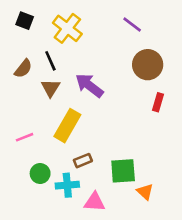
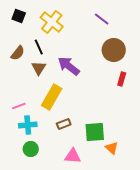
green circle: (40, 173) -> (31, 149), moved
cyan cross: (67, 185) -> (28, 125), moved

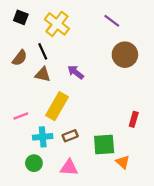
purple arrow: (69, 66) -> (76, 72), size x0.7
brown triangle: (39, 68) -> (43, 74), turned -49
red rectangle: (122, 79) -> (134, 119), moved
cyan cross: (28, 125) -> (43, 137), moved
pink triangle: (73, 156) -> (69, 168), moved

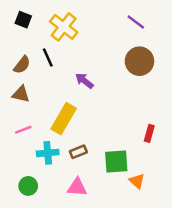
purple line: (112, 21) -> (136, 22), moved
brown triangle: (43, 74) -> (21, 94), moved
green circle: (34, 163) -> (28, 186), moved

